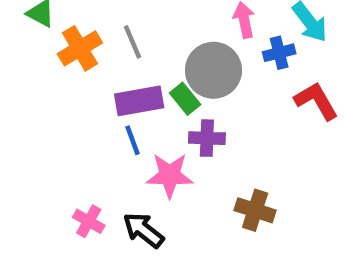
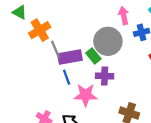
gray line: (132, 42) -> (55, 49), moved

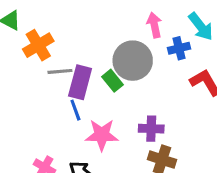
gray line: (55, 49) -> (60, 71), turned -72
purple rectangle: (70, 57) -> (80, 82), turned -65
purple cross: (105, 76) -> (151, 129), moved

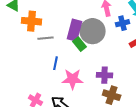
orange cross: (38, 45) -> (32, 21), turned 36
purple rectangle: (80, 82) -> (75, 30), moved
blue line: (75, 110) -> (56, 63), turned 32

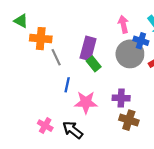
blue cross: (123, 23) -> (141, 41), turned 32
gray circle: (93, 31) -> (130, 54), moved
gray line: (46, 38) -> (56, 57), turned 70

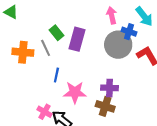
orange cross: (41, 39) -> (23, 52), moved
green rectangle: (94, 64) -> (56, 33), moved
brown cross: (129, 120) -> (105, 106), moved
pink cross: (45, 126) -> (45, 112), moved

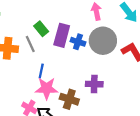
blue cross: (129, 32) -> (78, 42), moved
pink star: (75, 92) -> (47, 88), moved
brown cross: (105, 106) -> (69, 99), moved

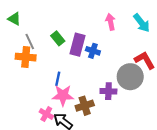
gray circle: (103, 41) -> (130, 77), moved
gray line: (30, 44) -> (30, 42), moved
brown cross: (69, 99) -> (85, 106), turned -36

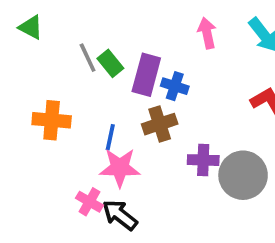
gray line: (30, 42) -> (88, 58), moved
orange cross: (26, 57) -> (52, 120), moved
gray circle: (130, 77) -> (243, 175), moved
brown cross: (85, 106) -> (160, 124), moved

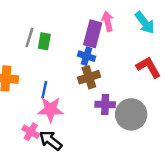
gray line: (88, 58) -> (29, 38), turned 42
green rectangle: (110, 63) -> (44, 41), turned 49
purple rectangle: (146, 75) -> (93, 34), moved
brown cross: (160, 124) -> (89, 77), moved

